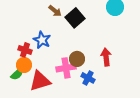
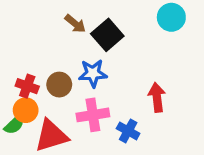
blue star: (42, 40) -> (93, 73), moved, turned -30
brown circle: (77, 59) -> (59, 85), moved

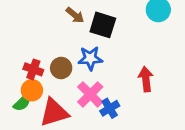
black square: (107, 35) -> (103, 25), turned -32
pink cross: (93, 115) -> (90, 94), turned -36
blue cross: (128, 131) -> (110, 108), moved, turned 30

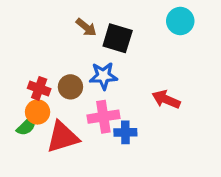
red arrow: (146, 79) -> (166, 99), turned -60
pink cross: (90, 94) -> (103, 117), turned 36
blue cross: (110, 108) -> (125, 132), turned 30

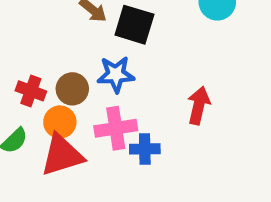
red arrow: (166, 99) -> (199, 105), turned 80
orange circle: (38, 112) -> (60, 122), moved

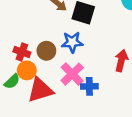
orange circle: (60, 122) -> (27, 70), moved
pink cross: (116, 128) -> (72, 74), turned -35

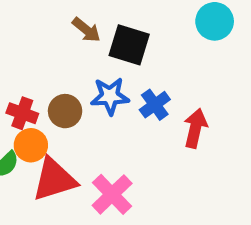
pink cross: (72, 74) -> (112, 194), moved
blue cross: (89, 86) -> (155, 105), moved, turned -35

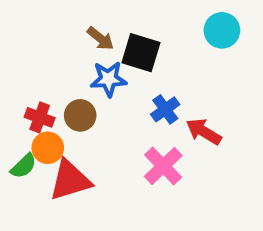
blue star: (110, 96) -> (109, 79), moved
red arrow: (195, 128) -> (204, 132), turned -72
pink cross: (112, 194) -> (163, 166), moved

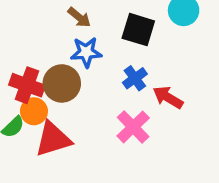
black square: (141, 53) -> (138, 30), moved
brown circle: (80, 115) -> (62, 83), size x1.4
red cross: (40, 117) -> (27, 85), size x1.4

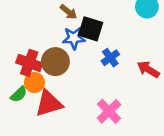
black square: (138, 30) -> (91, 29), moved
red arrow: (168, 97) -> (148, 69), moved
pink cross: (133, 127) -> (109, 111), moved

